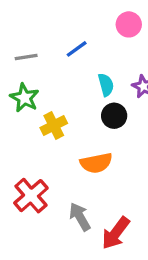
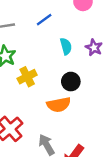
black circle: (114, 116) -> (71, 82), moved

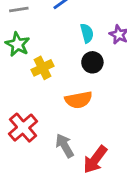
black circle: (71, 82) -> (92, 62), moved

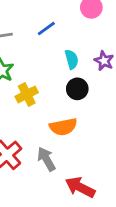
gray arrow: (65, 146) -> (46, 159), moved
red arrow: (95, 159) -> (80, 187), turned 80

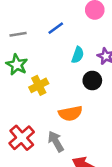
cyan semicircle: (72, 59) -> (78, 55), turned 35
black circle: (77, 89) -> (92, 81), moved

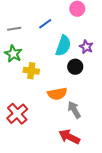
cyan semicircle: (78, 55) -> (63, 46), size x1.5
yellow cross: (39, 85) -> (31, 71), turned 35
gray arrow: (56, 141) -> (74, 110), moved

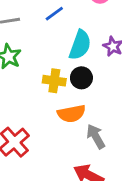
black circle: (75, 67) -> (81, 78), moved
yellow cross: (31, 71) -> (54, 81), moved

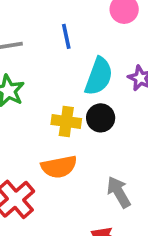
blue line: (54, 14) -> (66, 36), turned -66
orange semicircle: (71, 114) -> (59, 167), moved

